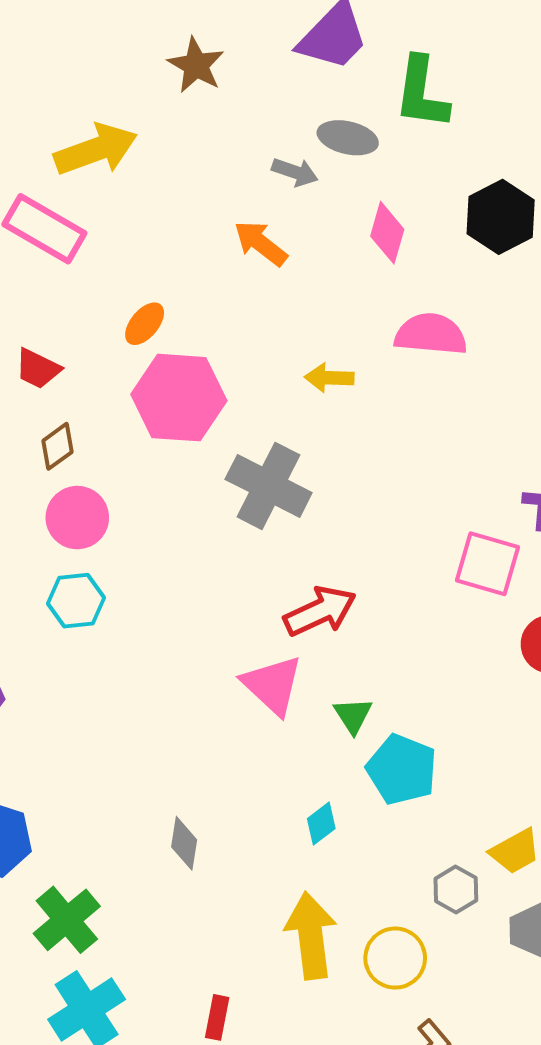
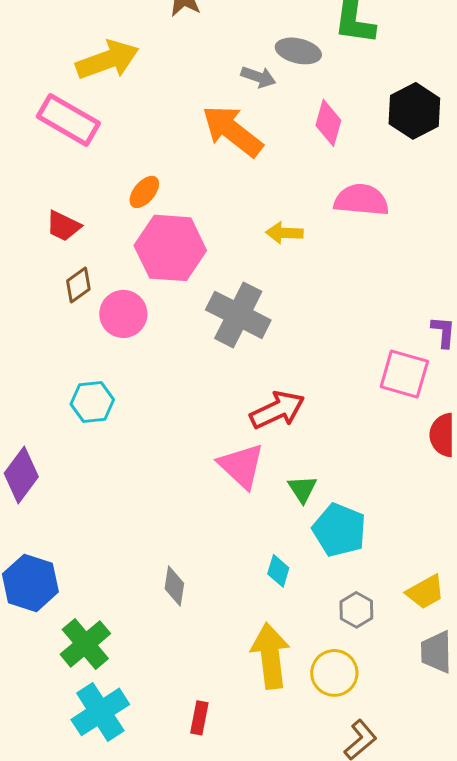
orange arrow: (261, 243) -> (232, 131), size x1.5
pink circle: (77, 518) -> (123, 314), moved
cyan diamond: (321, 824) -> (278, 571), turned -36
gray hexagon: (456, 889) -> (356, 610), moved

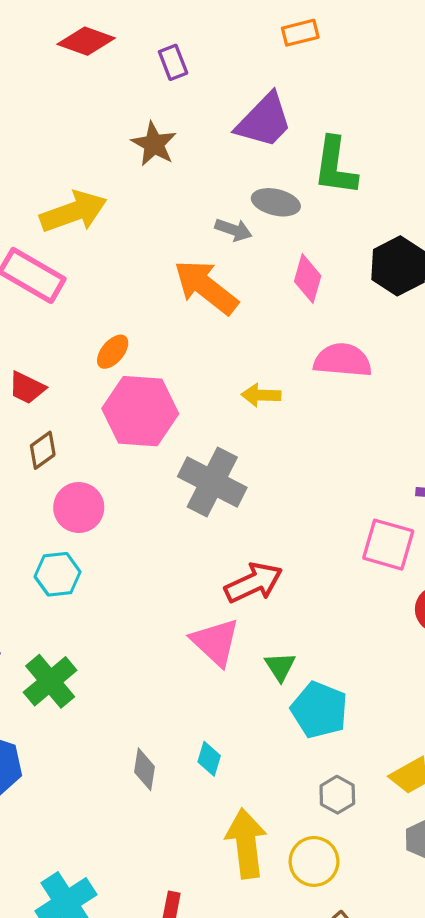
pink circle: (123, 314) -> (79, 507), moved
cyan diamond: (278, 571) -> (209, 759), moved
green cross: (85, 644) -> (50, 681), moved

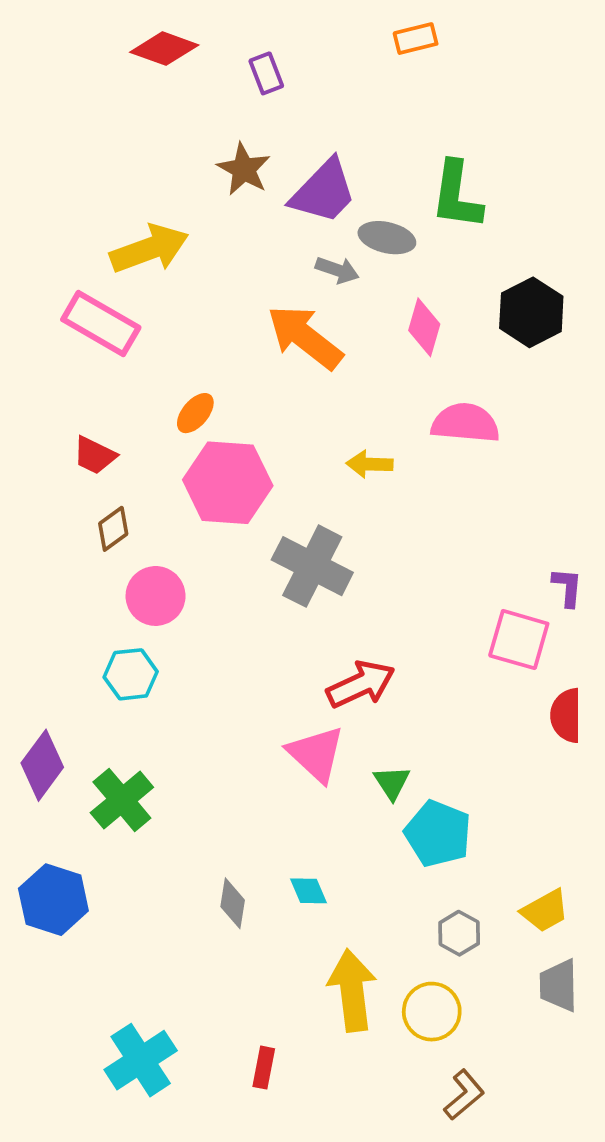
purple trapezoid: (264, 121) -> (323, 192), moved
cyan diamond: (209, 759) -> (309, 891), turned -40

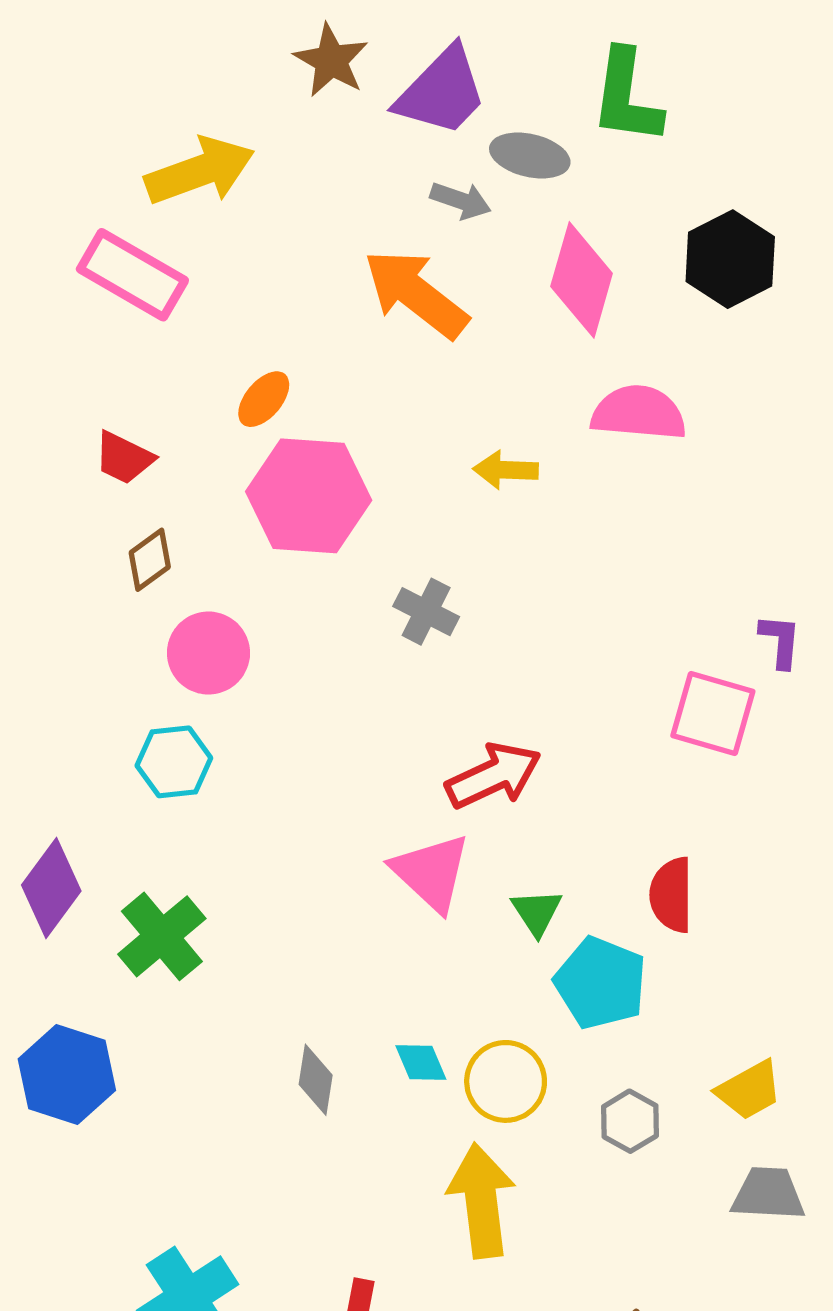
pink diamond: (424, 327) -> (582, 280), size x1.4
gray cross: (312, 566) -> (426, 612), size x0.6
red semicircle: (566, 715) -> (671, 895), moved
gray trapezoid: (559, 985) -> (768, 1194), turned 94
yellow circle: (432, 1012) -> (506, 1081), moved

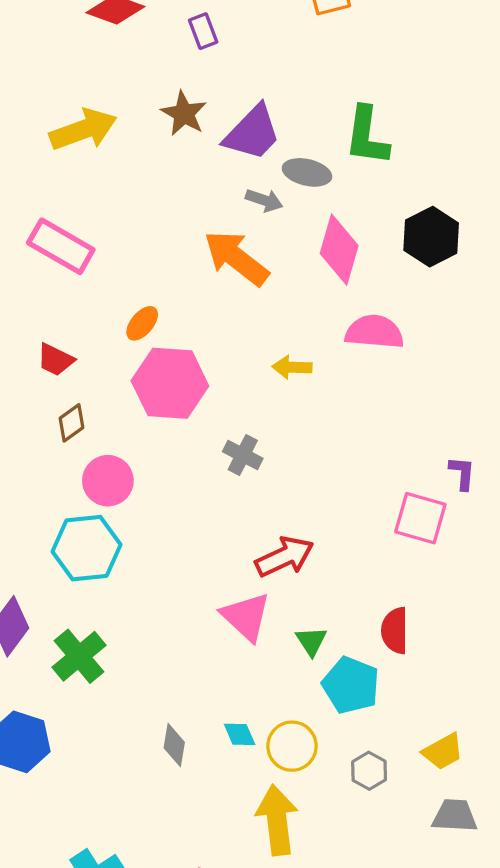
yellow arrow: (200, 171) -> (83, 130), moved
cyan hexagon: (174, 762) -> (86, 548), size x1.5

